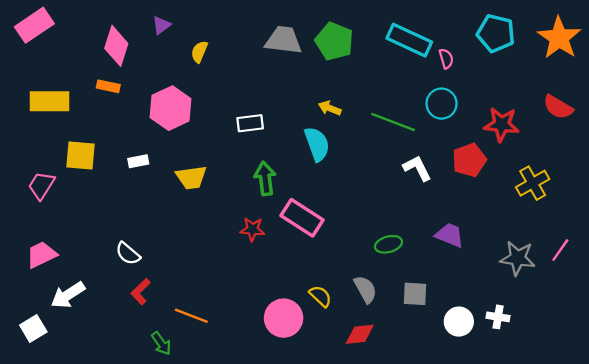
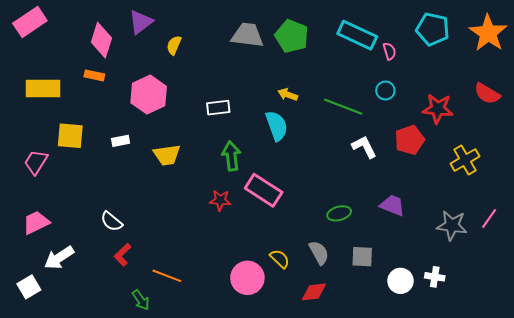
purple triangle: (161, 25) -> (141, 22), size x1.5
cyan circle: (442, 104) -> (385, 91), size x0.7

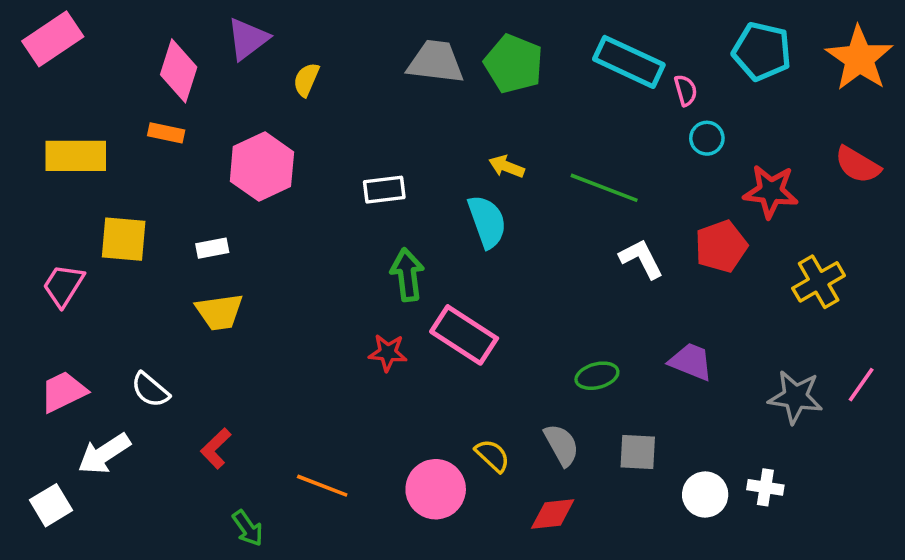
cyan circle: (385, 91) -> (707, 138), moved
yellow trapezoid: (167, 155) -> (219, 312), moved
white semicircle: (111, 221) -> (150, 390), moved
orange line: (167, 276) -> (322, 486), moved

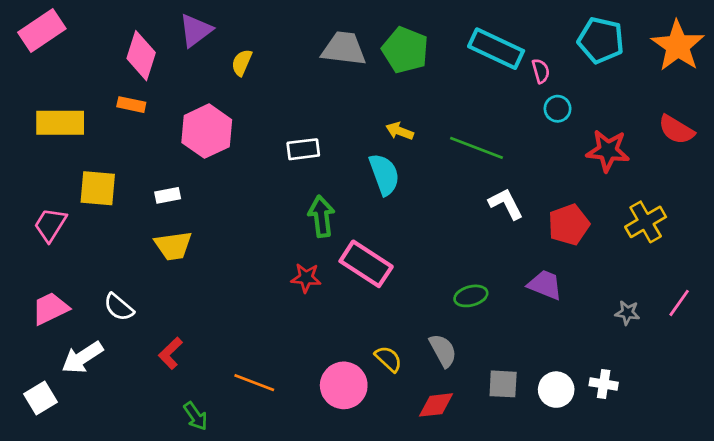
red pentagon: (721, 246) -> (569, 225), moved
gray star: (796, 397) -> (627, 313), size x0.6
gray square: (638, 452) -> (503, 384), moved

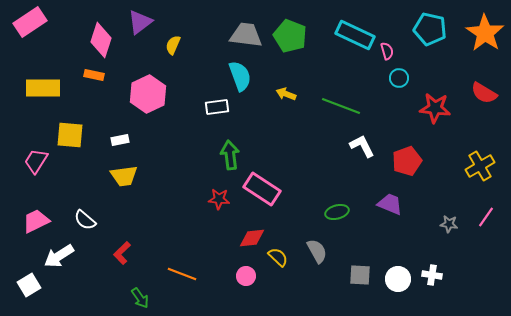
cyan semicircle: (384, 174) -> (240, 76), moved
yellow cross: (646, 222) -> (480, 166), moved
pink circle: (344, 385) -> (246, 276), size x0.6
red diamond: (436, 405) -> (252, 238), moved

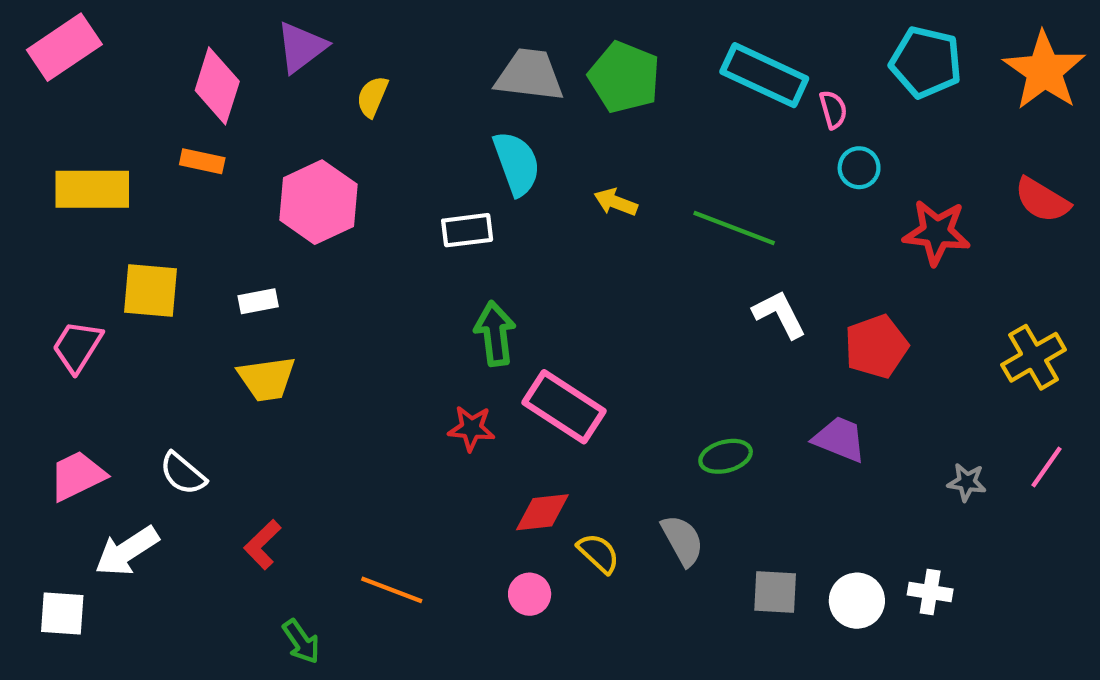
white square: (29, 285) -> (62, 614), turned 35

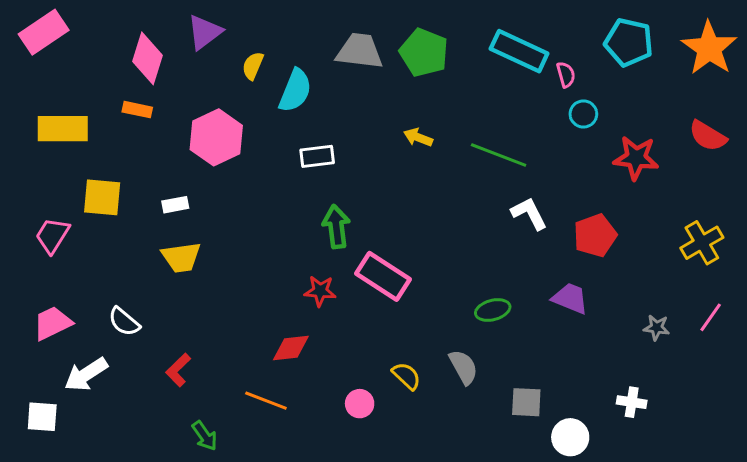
cyan semicircle: (517, 163) -> (295, 91), moved, turned 42
red diamond: (542, 512) -> (291, 348), moved
white circle: (857, 601) -> (570, 437), moved

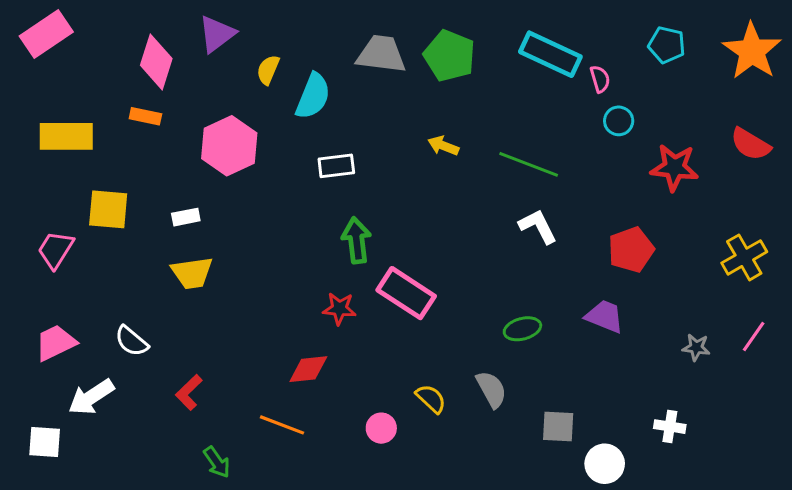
cyan pentagon: (629, 42) -> (667, 45), size x0.7
white L-shape: (529, 213) -> (538, 226), moved

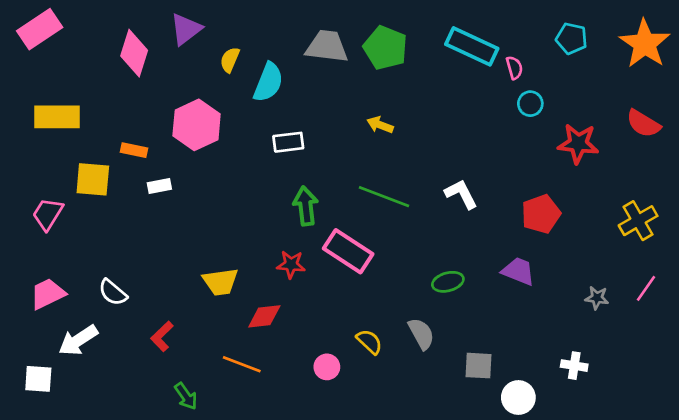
orange rectangle: (145, 116) -> (134, 150), moved
green line: (529, 164) -> (384, 197), moved
yellow trapezoid: (192, 273) -> (220, 282), moved

